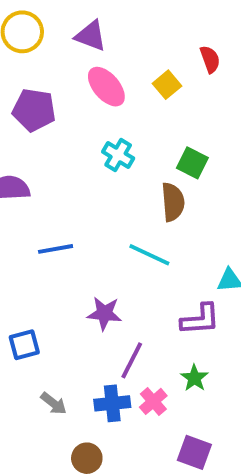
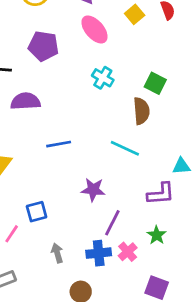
yellow square: (167, 85) -> (135, 14), moved
gray arrow: (54, 403) -> (57, 253), turned -144

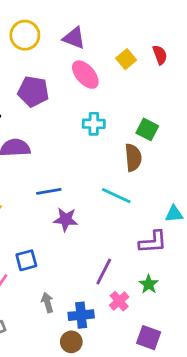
cyan cross: (103, 78) -> (94, 124), turned -30
purple star: (93, 190) -> (66, 219), moved
blue cross: (99, 253) -> (81, 315), moved

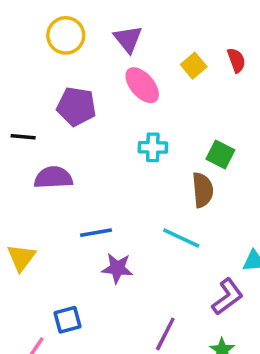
purple triangle: (74, 38) -> (128, 39), turned 30
purple L-shape: (153, 242) -> (227, 297), turned -32

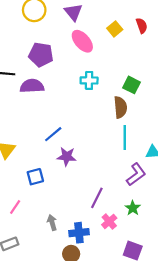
purple semicircle: (53, 178) -> (32, 86), moved
blue line: (96, 233) -> (53, 134), turned -30
cyan line: (181, 238) -> (125, 137), moved, turned 65
blue square: (68, 320) -> (35, 177), moved

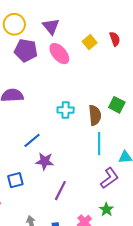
purple pentagon: (41, 55) -> (26, 50), moved
cyan cross: (89, 80) -> (66, 110), moved
green square: (132, 85) -> (117, 105), moved
purple line: (97, 198) -> (60, 191), moved

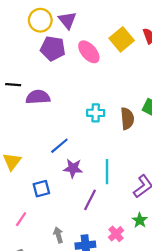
purple triangle: (51, 26) -> (67, 20), moved
yellow square: (90, 42) -> (122, 39), size x1.5
cyan line: (99, 144) -> (107, 172), moved

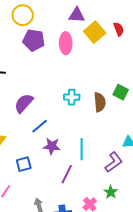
purple triangle: (67, 20) -> (77, 15), moved, turned -48
pink ellipse: (89, 52) -> (66, 43), turned 40
purple semicircle: (38, 97) -> (24, 103), moved, turned -45

